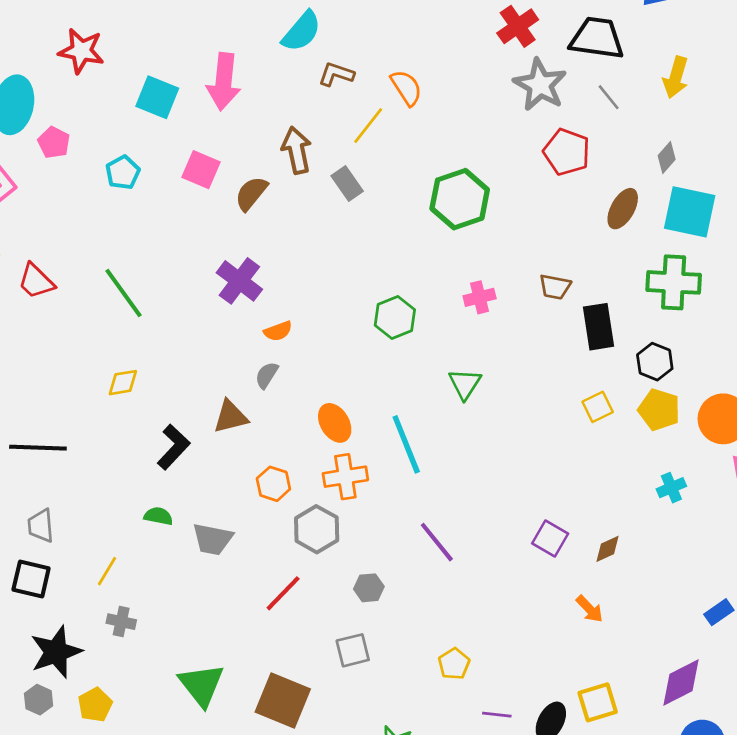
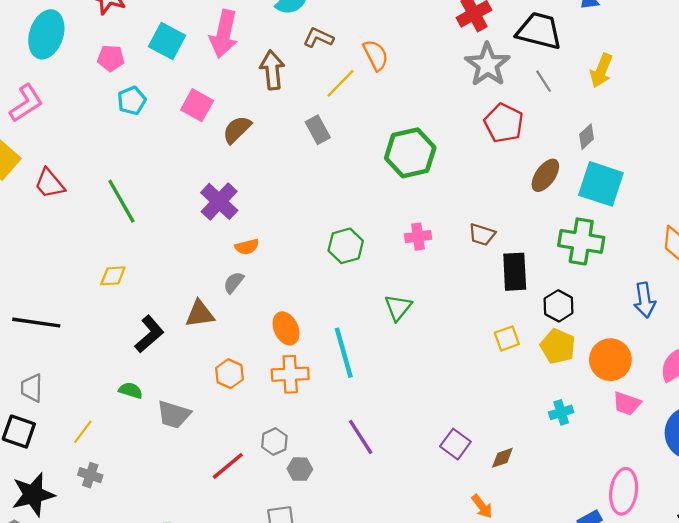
pink pentagon: (54, 142) -> (111, 58), moved, turned -30
brown arrow: (297, 150) -> (272, 70), moved
gray hexagon: (317, 529) -> (274, 442), moved, size x0.7

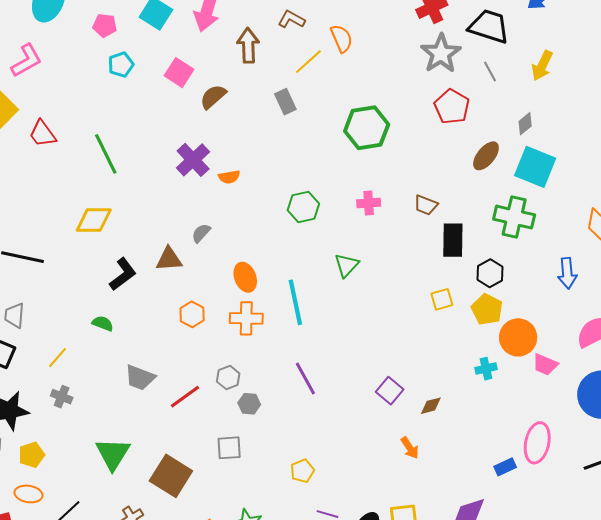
orange semicircle: (247, 247) -> (229, 177), moved
yellow diamond: (113, 276) -> (94, 220), size x1.5
orange circle: (610, 360) -> (518, 337), moved
gray trapezoid: (174, 414) -> (140, 378), moved

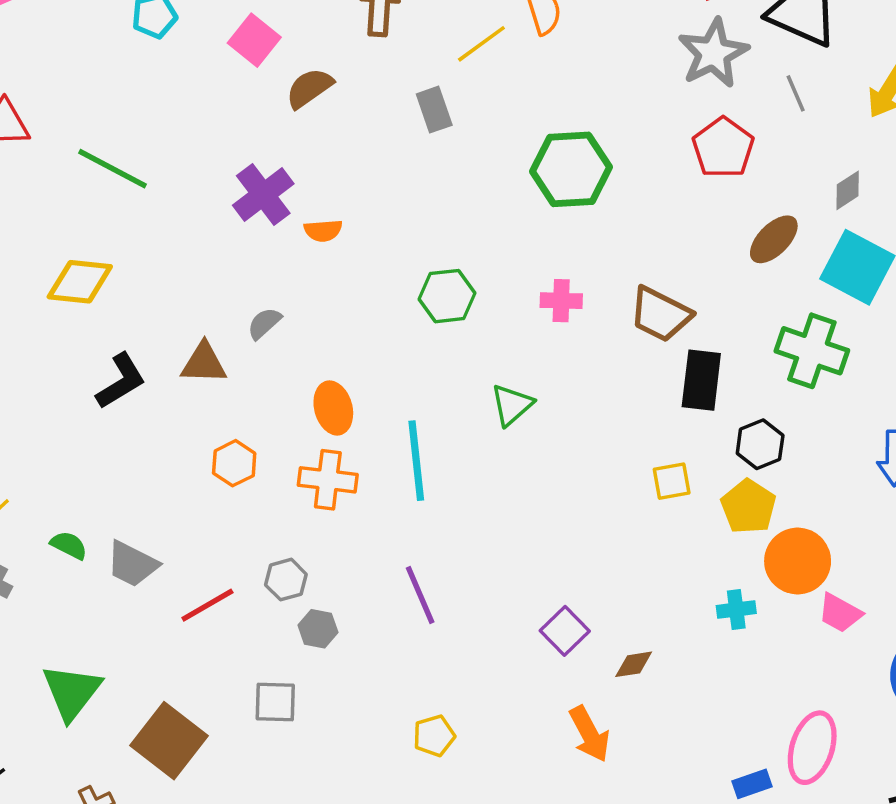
green line: (106, 154) -> (112, 169), turned -42
brown trapezoid: (426, 205) -> (660, 314), size x1.5
green semicircle: (103, 323) -> (69, 545), moved
orange arrow: (410, 448) -> (590, 734), size x1.4
yellow pentagon: (302, 471) -> (434, 736), moved

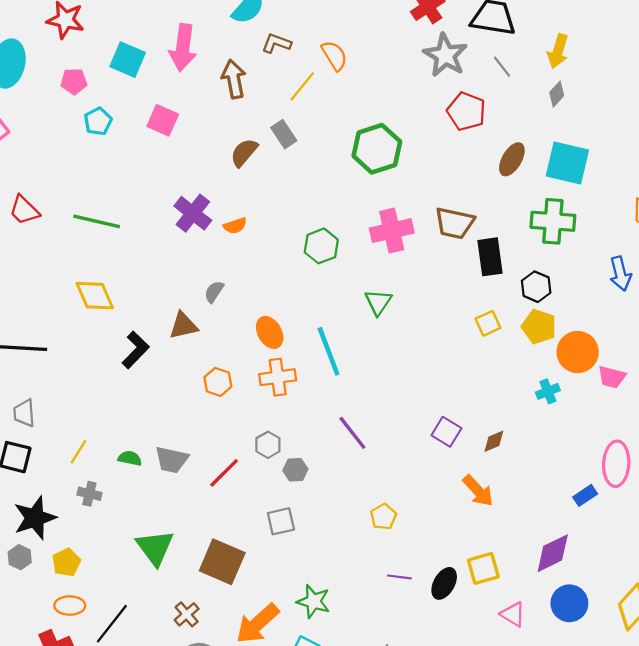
brown semicircle: (309, 88) -> (244, 153), moved
gray diamond: (848, 190) -> (557, 94), moved
yellow diamond: (80, 282) -> (95, 296), turned 75
pink cross: (561, 301) -> (392, 231), size x1.6

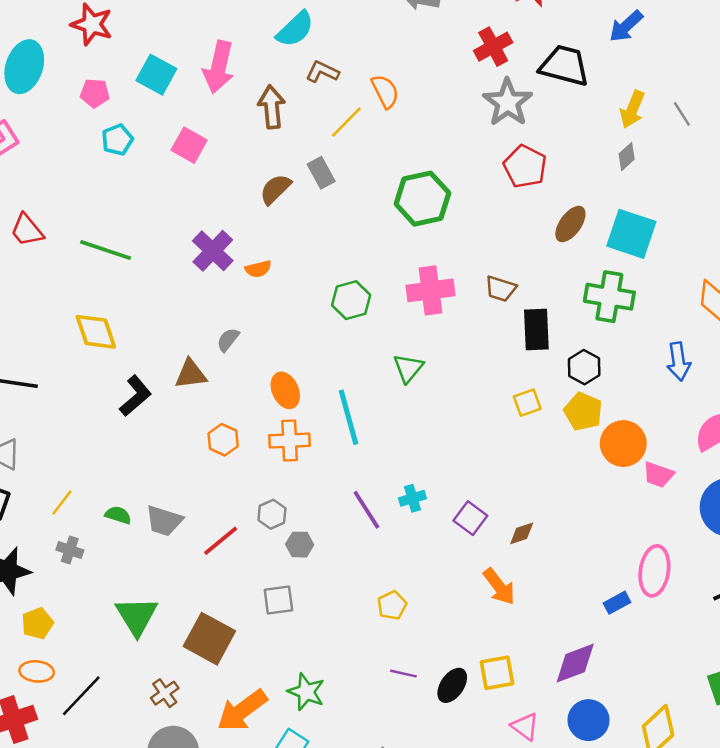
gray line: (502, 67) -> (682, 114), moved
brown trapezoid: (454, 223) -> (501, 289), size x0.7
cyan cross: (548, 391) -> (412, 498), moved

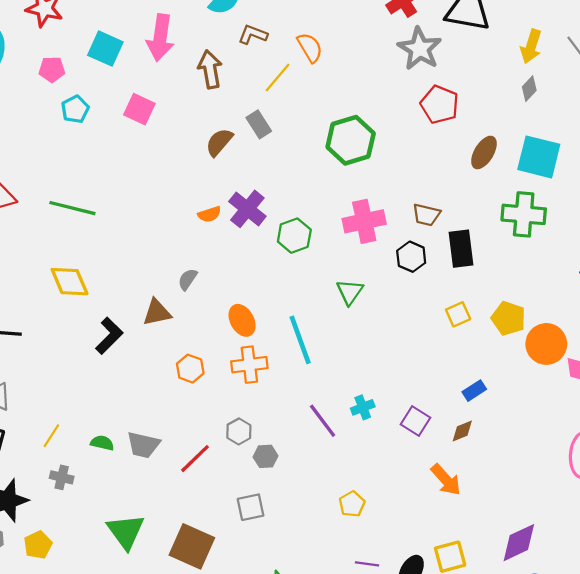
purple cross: (213, 251) -> (247, 209), moved
black hexagon: (584, 367) -> (411, 257), moved
blue rectangle: (617, 603) -> (474, 391), moved

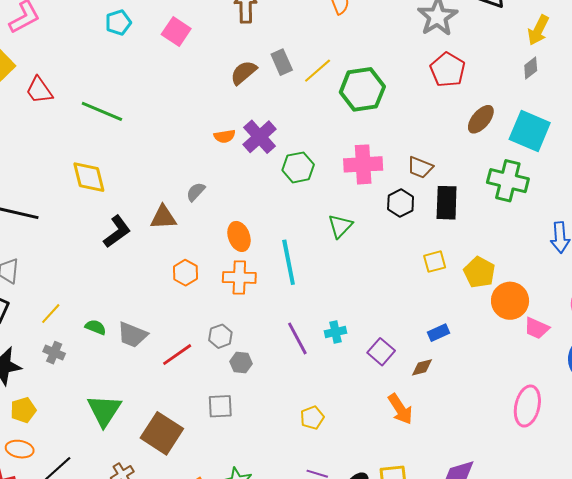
yellow line: (278, 77) -> (318, 71), moved

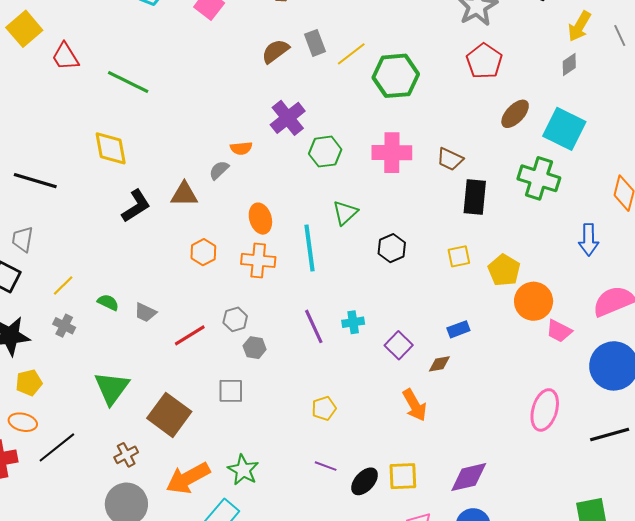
orange semicircle: (225, 136) -> (241, 148), moved
black hexagon: (401, 203) -> (392, 248), moved
green triangle: (340, 226) -> (345, 213), moved
gray trapezoid: (132, 335) -> (145, 312), size x0.7

